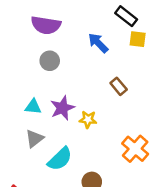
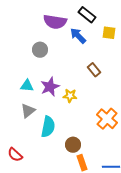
black rectangle: (126, 16) -> (87, 15), moved
purple semicircle: (46, 25) -> (55, 22), moved
cyan semicircle: (60, 159) -> (48, 127), turned -35

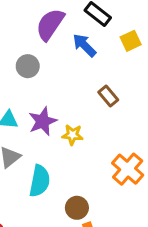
purple semicircle: (55, 22) -> (50, 24), turned 115
yellow square: (109, 33) -> (131, 41), turned -32

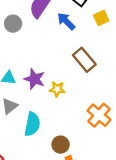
gray circle: (28, 66) -> (13, 24), moved
brown rectangle: (108, 96) -> (84, 60), size x1.5
purple star: (43, 121) -> (35, 79), turned -30

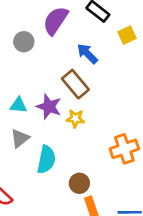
blue arrow: (66, 21) -> (87, 54), moved
brown rectangle: (84, 60) -> (75, 84), moved
orange cross: (99, 115) -> (124, 149), turned 30

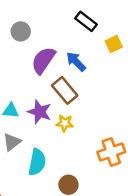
purple semicircle: (56, 21) -> (43, 60), moved
gray circle: (24, 42) -> (21, 31), moved

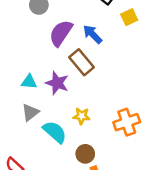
yellow star: (65, 123) -> (82, 116), moved
cyan semicircle: (37, 162) -> (55, 132), turned -60

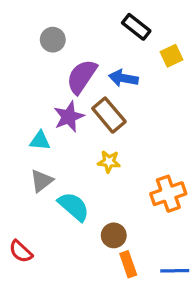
blue arrow: (93, 34) -> (123, 78), turned -35
purple star: (57, 83) -> (69, 117), moved, turned 30
yellow star: (82, 116) -> (109, 162), moved

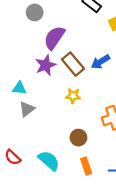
blue arrow: (123, 78) -> (100, 62), moved, turned -42
cyan triangle: (40, 141) -> (19, 88), moved
cyan semicircle: (74, 207) -> (49, 161), moved
brown circle: (114, 235) -> (78, 138), moved

